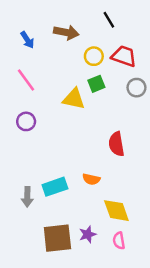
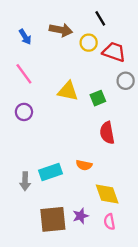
yellow circle: (94, 56) -> (89, 43), moved
green square: (96, 84) -> (98, 98), moved

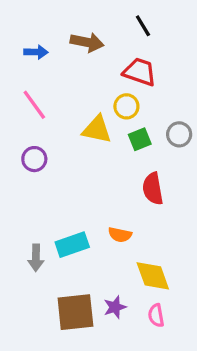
blue arrow: (25, 37) -> (36, 52), turned -56
yellow circle: (89, 43) -> (126, 106), moved
red trapezoid: (114, 52) -> (140, 72), moved
gray circle: (126, 81) -> (179, 134), moved

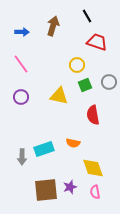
brown arrow: (87, 42) -> (53, 26), turned -84
red trapezoid: (140, 72) -> (97, 42), moved
yellow triangle: (97, 129) -> (59, 96), moved

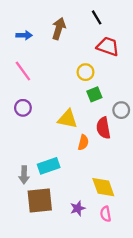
gray circle: (109, 82) -> (121, 110), moved
yellow triangle: (59, 96) -> (68, 119), moved
orange semicircle: (73, 143) -> (83, 142), moved, turned -88
brown square: (46, 190) -> (40, 201), moved

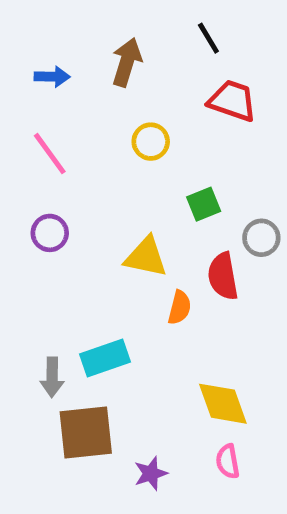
yellow circle: (85, 72) -> (151, 142), moved
purple star: (78, 208) -> (151, 473), moved

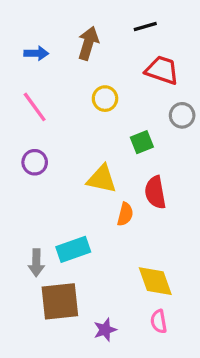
black line: (208, 38) -> (145, 27), turned -75
gray circle: (261, 238) -> (182, 115), moved

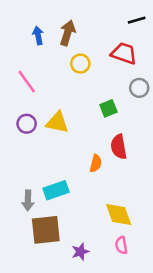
black line: (145, 27) -> (137, 20), moved
blue arrow: (36, 53) -> (38, 35), moved, turned -102
yellow circle: (105, 99) -> (80, 64), moved
yellow triangle: (102, 179) -> (57, 122), moved

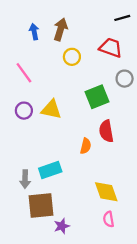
green square: (108, 108) -> (97, 97), size x1.5
purple star: (80, 252) -> (62, 226), moved

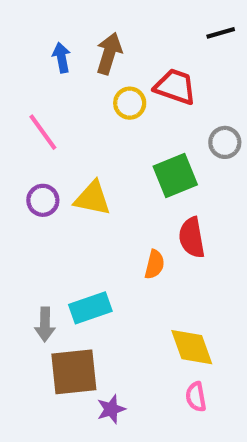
red trapezoid: (111, 48) -> (175, 87), moved

